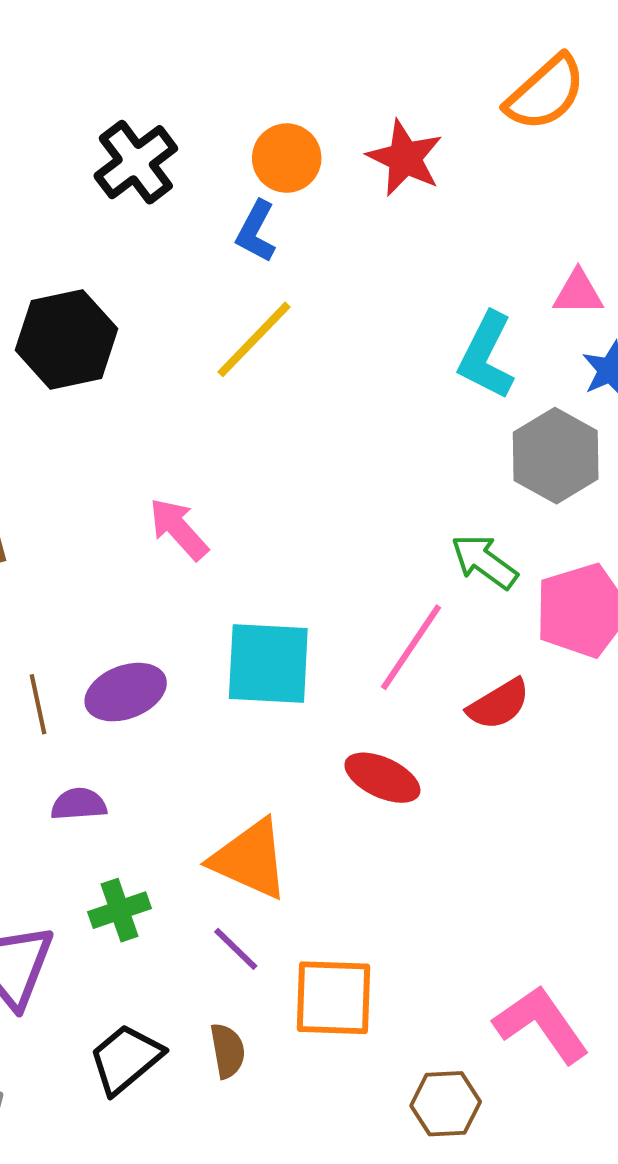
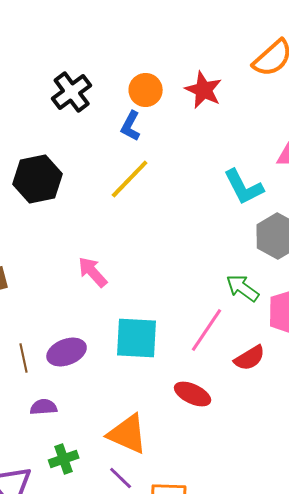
cyan L-shape: (486, 356) -> (244, 187), turned -54

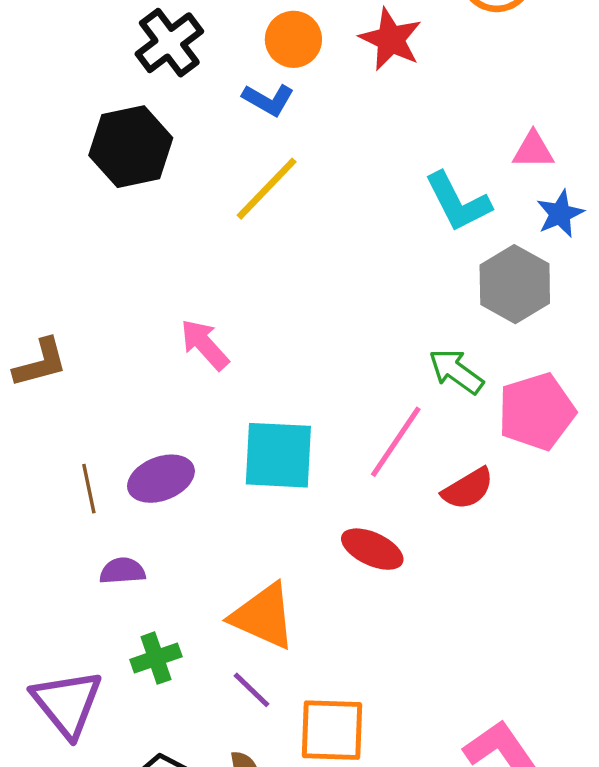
blue L-shape: (131, 126) -> (268, 100), turned -88
black hexagon: (38, 179) -> (131, 147), moved

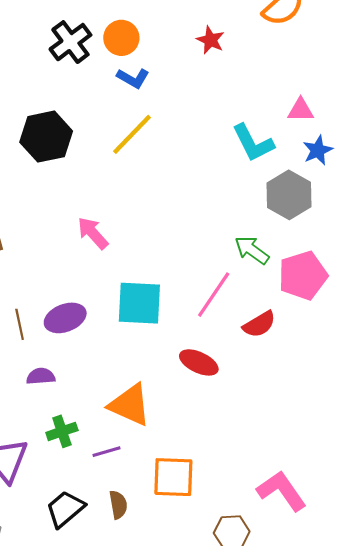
orange circle: (293, 39) -> (121, 38), moved
red star: (391, 39) -> (211, 40), size x0.7
black hexagon: (131, 147) -> (46, 137), moved
purple line: (252, 690) -> (107, 452), moved, turned -60

